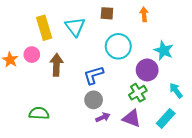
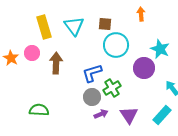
brown square: (107, 13) -> (105, 24), moved
green cross: (138, 93) -> (112, 88), moved
purple triangle: (132, 118) -> (129, 115), turned 36

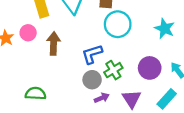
purple circle: (144, 68) -> (150, 68), moved

